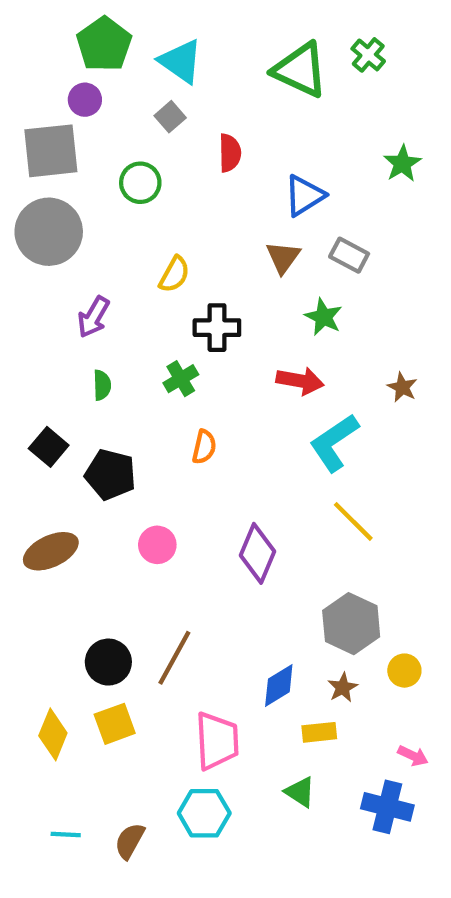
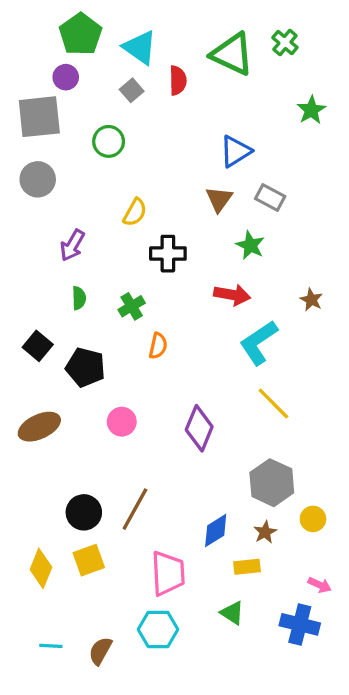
red semicircle: (230, 153) -> (178, 80), moved
green star: (402, 164) -> (311, 110), moved
gray circle: (49, 232) -> (38, 179), size x0.7
green cross: (181, 379) -> (132, 306), moved

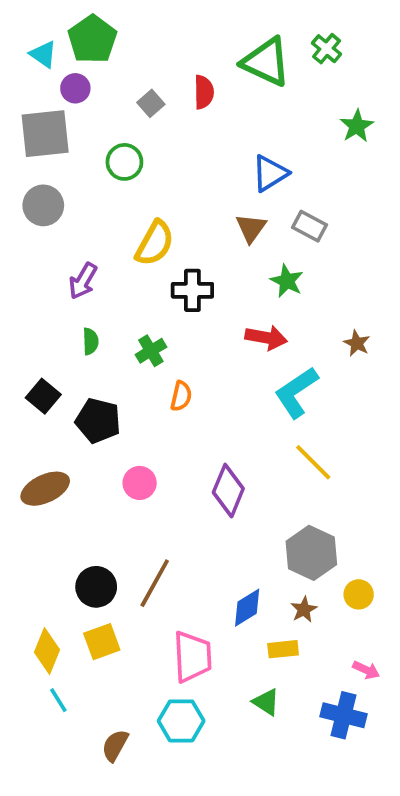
cyan triangle: (140, 47) -> (43, 54), moved, size x0.7
yellow semicircle: (135, 212) -> (155, 243), size x1.4
cyan line: (51, 646) -> (58, 700), moved, turned 55

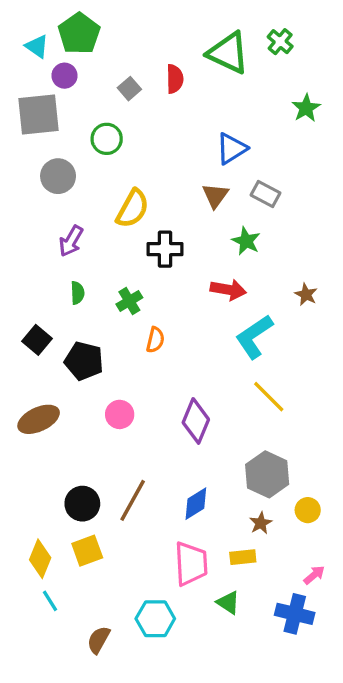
gray circle: (43, 205) -> (58, 176), moved
blue diamond: (247, 608) -> (196, 504), moved
pink trapezoid: (192, 657) -> (191, 564), moved
pink arrow: (366, 670) -> (314, 575), turned -65

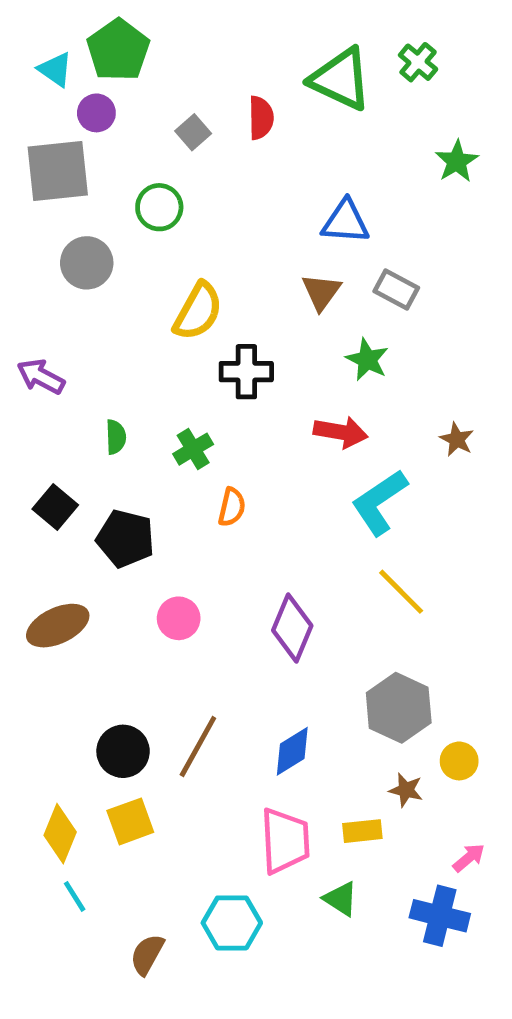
blue triangle: (231, 149) -> (345, 222), turned 36
purple arrow: (71, 241) -> (41, 377), moved, turned 88
brown star: (261, 523) -> (406, 790), moved, turned -30

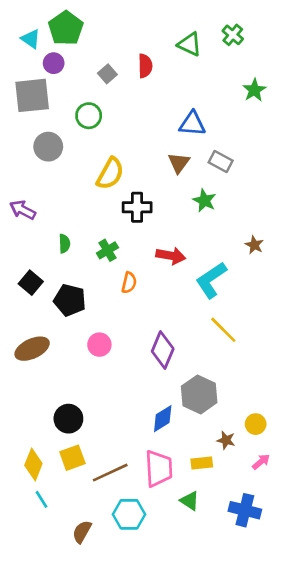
green triangle: (341, 79) -> (190, 44), size x0.7
red arrow: (341, 432) -> (171, 256), moved
gray hexagon: (399, 708) -> (199, 394), moved
brown line: (198, 746) -> (110, 473), moved, turned 36
pink arrow: (469, 858) -> (261, 462), moved

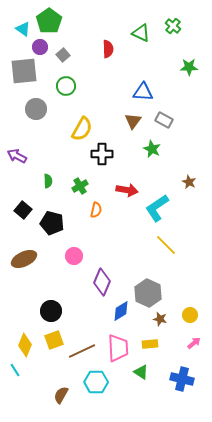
gray square: (107, 74) -> (63, 55), moved
green star: (254, 90) -> (189, 67), turned 30
purple diamond: (163, 350) -> (102, 282), moved
brown star: (226, 440) -> (160, 319), moved
cyan line: (42, 499) -> (15, 370), moved

